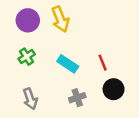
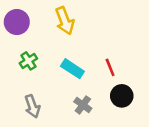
purple circle: (28, 20) -> (17, 22), moved
gray cross: (77, 98) -> (83, 105), turned -35

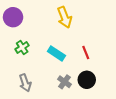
yellow arrow: (65, 21) -> (65, 17), moved
black circle: (122, 96) -> (87, 80), moved

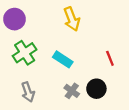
green cross: (22, 47) -> (25, 53), size x1.5
red line: (86, 53) -> (110, 58), moved

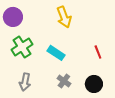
black circle: (96, 89) -> (94, 84), moved
gray arrow: (28, 92) -> (25, 82), turned 30

